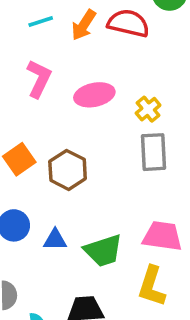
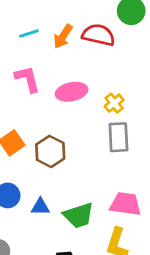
pink L-shape: (39, 79) -> (27, 79), turned -40

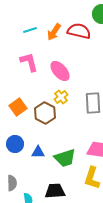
pink ellipse: (72, 92) -> (60, 71), turned 60
yellow cross: (114, 103) -> (61, 97), moved

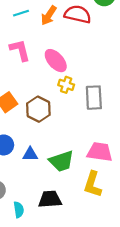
yellow cross: (61, 97) -> (66, 85), moved, turned -32

